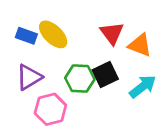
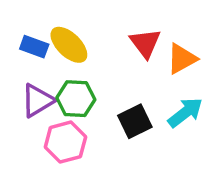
orange triangle: (140, 45) -> (182, 59), turned -50
black square: (105, 75) -> (135, 121), moved
green hexagon: (80, 79) -> (76, 99), moved

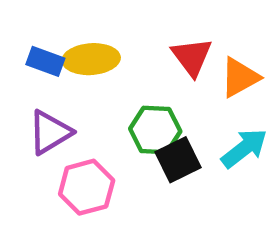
yellow ellipse: (69, 45) -> (91, 59), turned -48
green hexagon: (76, 99) -> (155, 130), moved

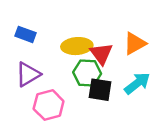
red triangle: (192, 57) -> (101, 54), moved
yellow ellipse: (91, 59) -> (77, 46), moved
black square: (178, 160) -> (100, 90), turned 35

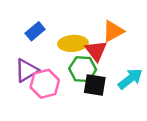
blue rectangle: (25, 34) -> (35, 31), moved, turned -60
orange triangle: (135, 43) -> (113, 31), moved
pink hexagon: (49, 105) -> (45, 84), moved

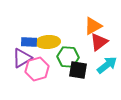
blue rectangle: (35, 31) -> (29, 42), moved, turned 42
yellow ellipse: (73, 43) -> (48, 42), moved
red triangle: (96, 51) -> (99, 42), moved, turned 30

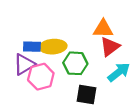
orange triangle: (93, 26) -> (103, 29), turned 30
black square: (78, 70) -> (86, 94), moved

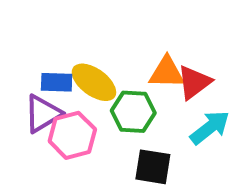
orange triangle: (103, 29) -> (167, 72), moved
yellow ellipse: (53, 47) -> (94, 82), turned 40

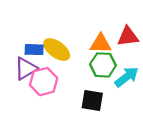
red triangle: (194, 82) -> (128, 36), moved, turned 30
green hexagon: (133, 112) -> (103, 65), moved

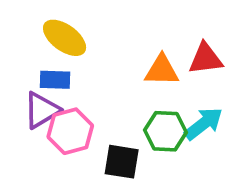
yellow ellipse: (57, 50) -> (65, 38), moved
green hexagon: (103, 65) -> (165, 131), moved
black square: (92, 101) -> (122, 162), moved

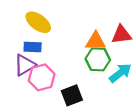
green hexagon: (165, 131) -> (98, 59), moved
black square: (122, 162) -> (72, 95), turned -30

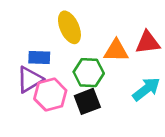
yellow ellipse: (38, 22) -> (69, 27), moved, turned 30
green hexagon: (98, 59) -> (89, 73), moved
black square: (72, 95) -> (87, 101), moved

